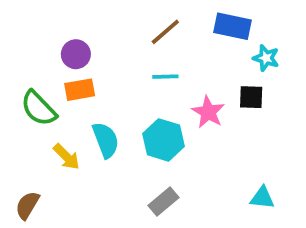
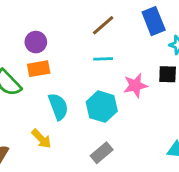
blue rectangle: (232, 26) -> (154, 21), turned 56
pink star: (208, 112) -> (135, 86), turned 30
yellow arrow: (67, 157) -> (41, 139), moved

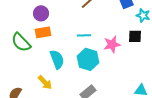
cyan line: (103, 59) -> (84, 35), moved

